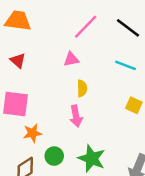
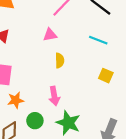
pink arrow: (76, 116) -> (54, 96), moved

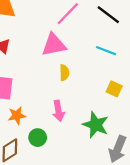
pink triangle: (50, 35) -> (54, 45), size x1.6
green star: (68, 123) -> (96, 125), moved

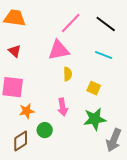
yellow square: (114, 89) -> (94, 88), moved
green star: (96, 125) -> (95, 119), turned -30

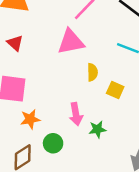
yellow semicircle: (68, 74) -> (92, 72), moved
green star: (95, 119) -> (97, 129), moved, size x0.6

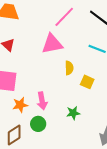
pink arrow: (76, 114) -> (42, 101), moved

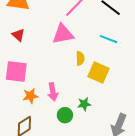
yellow square: (87, 82) -> (98, 73), size x1.5
green circle: (38, 124) -> (65, 115), moved

